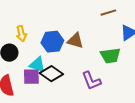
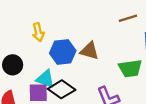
yellow arrow: (21, 34) -> (38, 32), moved

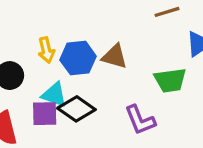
yellow arrow: (38, 32) -> (46, 50), moved

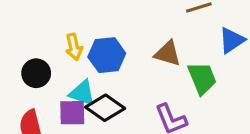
brown triangle: (115, 56) -> (168, 54), moved
green trapezoid: (170, 80) -> (202, 78), turned -104

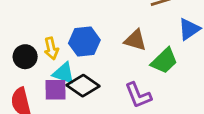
yellow arrow: (74, 47) -> (51, 48), moved
green trapezoid: (202, 78) -> (164, 61), turned 68

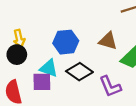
yellow arrow: (51, 48) -> (19, 39), moved
black diamond: (83, 86) -> (79, 72), moved

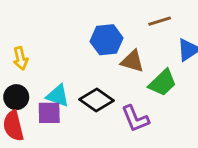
blue hexagon: (66, 42) -> (107, 40), moved
black circle: (17, 55) -> (16, 97), moved

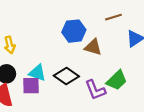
green trapezoid: (163, 83) -> (117, 80), moved

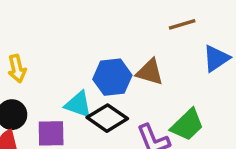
blue hexagon: (74, 31) -> (112, 77), moved
cyan triangle: (37, 73) -> (78, 104), moved

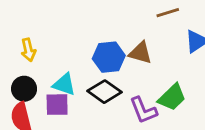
cyan triangle: (78, 104) -> (64, 84), moved

